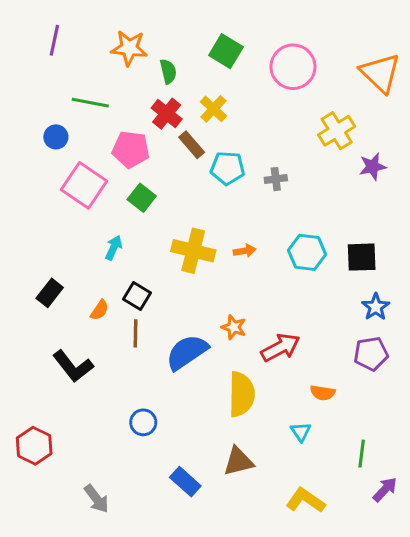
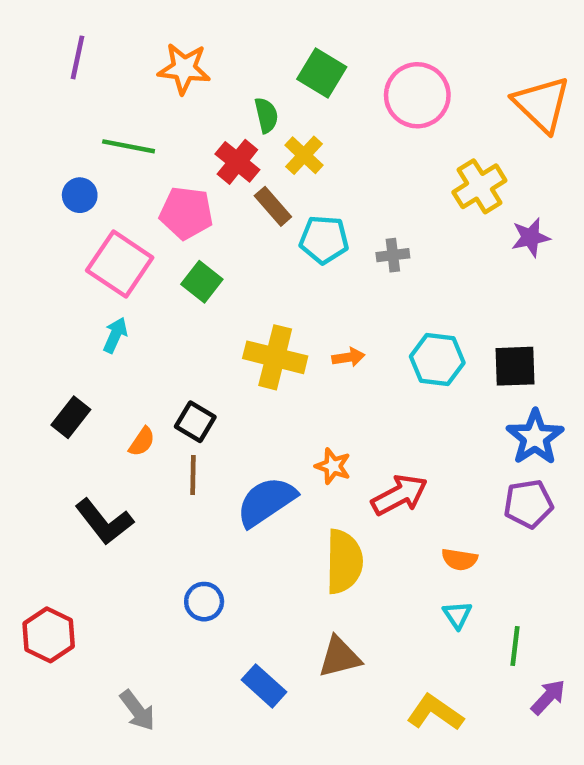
green semicircle: (168, 71) -> (266, 115), moved
cyan arrow: (114, 248) -> (115, 335), moved
blue star: (376, 307) -> (535, 437), size x1.4
cyan triangle: (301, 432) -> (457, 615), moved

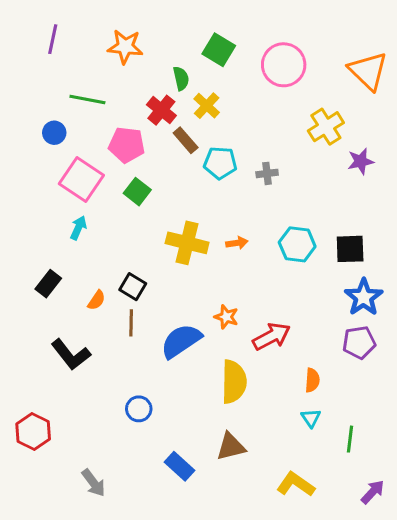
orange semicircle: (459, 559) -> (312, 380), turned -95
purple arrow: (548, 697) -> (373, 492), moved

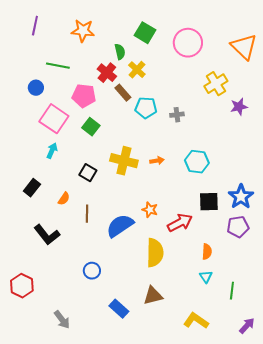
black square: (350, 249) -> (209, 202), moved
black square: (133, 287) -> (88, 173), moved

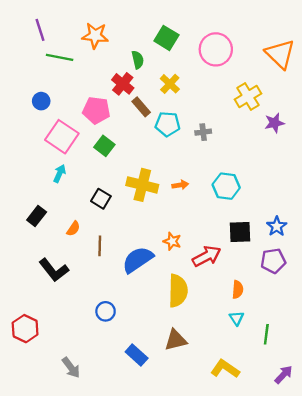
purple line: (35, 26) -> (40, 30), turned -30
green line: (58, 66) -> (60, 57), moved
yellow cross: (137, 70) -> (170, 84), moved
blue star: (241, 197) -> (277, 226), size x0.7

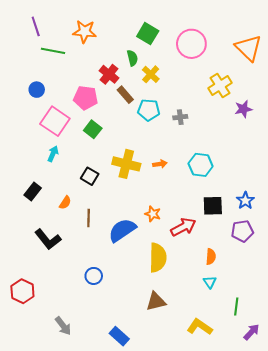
green semicircle: (138, 60) -> (132, 58), moved
green line: (266, 334) -> (236, 307), moved
blue rectangle: (137, 355) -> (119, 336), moved

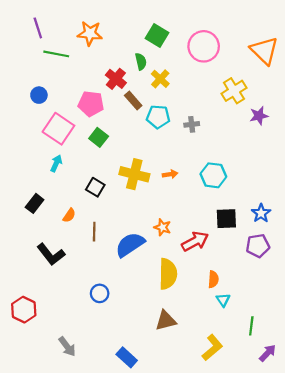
orange semicircle: (211, 257) -> (213, 279), moved
yellow L-shape: (200, 327) -> (212, 348), turned 105

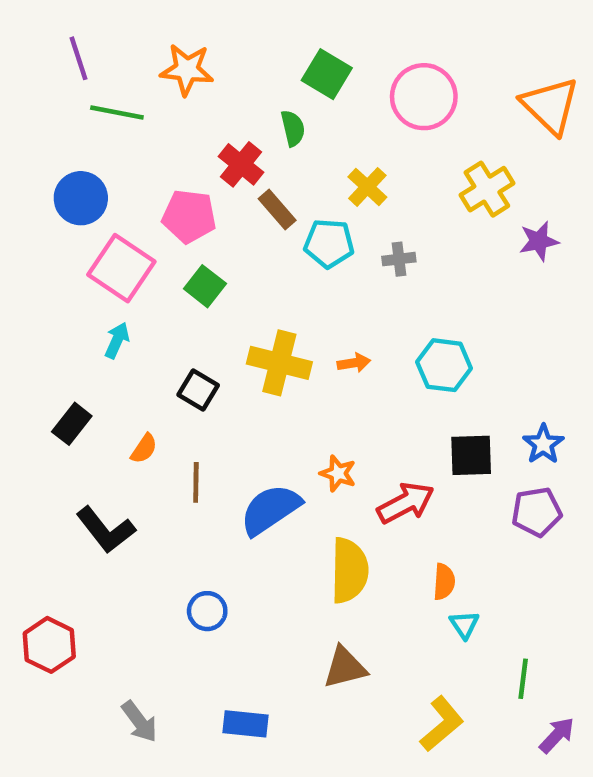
yellow cross: (160, 79) -> (367, 187), moved
blue circle: (39, 95) -> (81, 198), size x1.5
blue rectangle: (127, 357) -> (246, 724), moved, turned -36

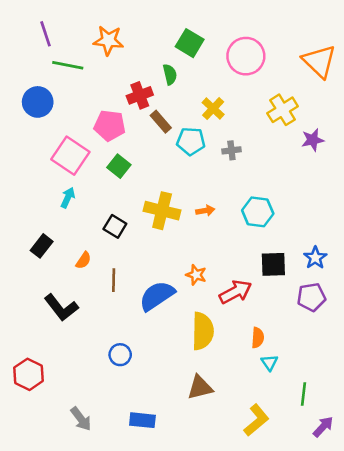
red cross: (241, 164) -> (140, 95), turned 30
blue circle: (81, 198) -> (38, 102), moved

